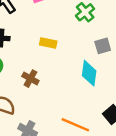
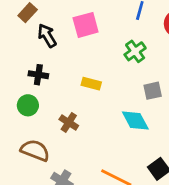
cyan diamond: (89, 73) -> (135, 121), turned -40

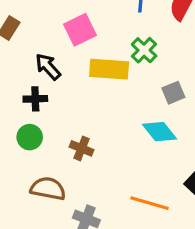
black arrow: (47, 36) -> (48, 67), moved
yellow rectangle: (91, 84) -> (109, 69), moved, size x1.6

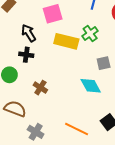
black cross: (35, 99) -> (26, 55), moved

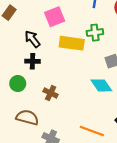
green cross: (90, 33) -> (95, 33), turned 35

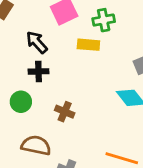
green cross: (95, 33) -> (104, 20), moved
yellow rectangle: (72, 43) -> (88, 45), size x0.7

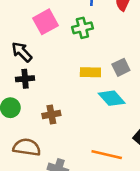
yellow rectangle: (88, 45) -> (90, 72), moved
brown cross: (65, 112) -> (51, 115), turned -30

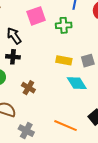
brown cross: (51, 115) -> (28, 88), turned 32

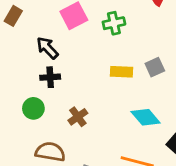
cyan diamond: (77, 83) -> (146, 117), moved
brown cross: (28, 88) -> (78, 117), turned 32

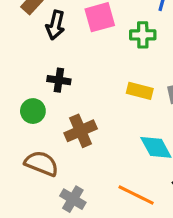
black arrow: (47, 48) -> (55, 25), moved, turned -135
brown cross: (78, 117) -> (81, 131), size x1.4

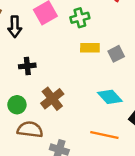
yellow rectangle: (140, 91) -> (90, 48), moved
green circle: (33, 111) -> (17, 105), moved

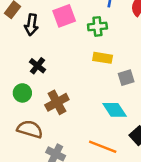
gray square: (116, 54) -> (126, 78), moved
black cross: (27, 66) -> (38, 66), turned 35
green circle: (17, 105) -> (22, 93), moved

